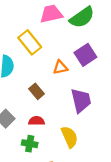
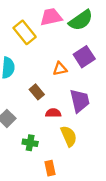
yellow rectangle: (30, 42) -> (25, 32), moved
red semicircle: (36, 121) -> (53, 113), moved

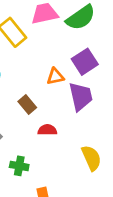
purple trapezoid: (80, 101) -> (81, 96), moved
yellow semicircle: (69, 136) -> (91, 158), moved

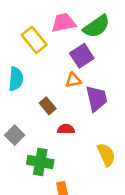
purple square: (85, 62) -> (82, 56), moved
green cross: (19, 166) -> (40, 162), size x1.5

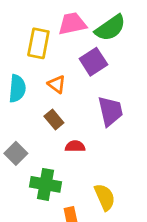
yellow rectangle: (34, 40) -> (38, 43), turned 50
orange triangle: (73, 80) -> (57, 84), moved, turned 49
yellow semicircle: (106, 155) -> (105, 197), moved

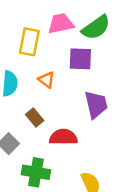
purple square: (93, 62) -> (80, 59), turned 35
brown rectangle: (54, 120) -> (35, 118), moved
red semicircle: (75, 146) -> (63, 137), size x1.5

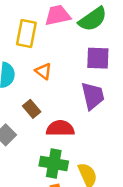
purple square: (80, 59) -> (98, 58), moved
green cross: (36, 172) -> (54, 163), moved

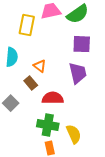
orange triangle: (43, 71) -> (40, 66), moved

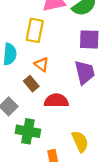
yellow rectangle: (27, 25) -> (35, 30), moved
green cross: (48, 125) -> (28, 131), moved

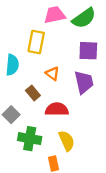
orange triangle: (42, 64) -> (52, 73), moved
yellow semicircle: (80, 141) -> (67, 141), moved

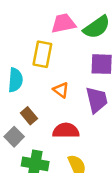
brown rectangle: (33, 93) -> (29, 116), moved

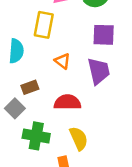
brown rectangle: (29, 116) -> (30, 87), turned -70

